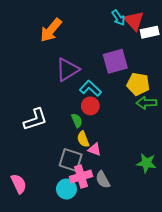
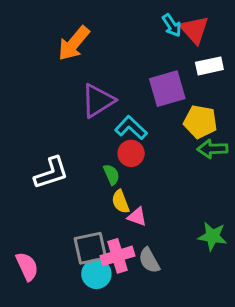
white rectangle: (150, 32) -> (209, 66), moved
gray square: (71, 160) -> (90, 248), moved, turned -30

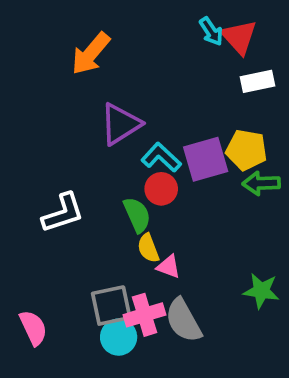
purple square: (167, 89) -> (206, 159), moved
green semicircle: (111, 174) -> (137, 215), size x1.4
gray semicircle: (149, 260) -> (183, 320), size x1.4

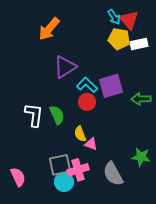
yellow pentagon: (246, 150) -> (119, 39), moved
white L-shape: (63, 213) -> (34, 115), turned -65
green semicircle: (137, 215) -> (57, 115), moved
gray semicircle: (183, 320) -> (113, 174), moved

